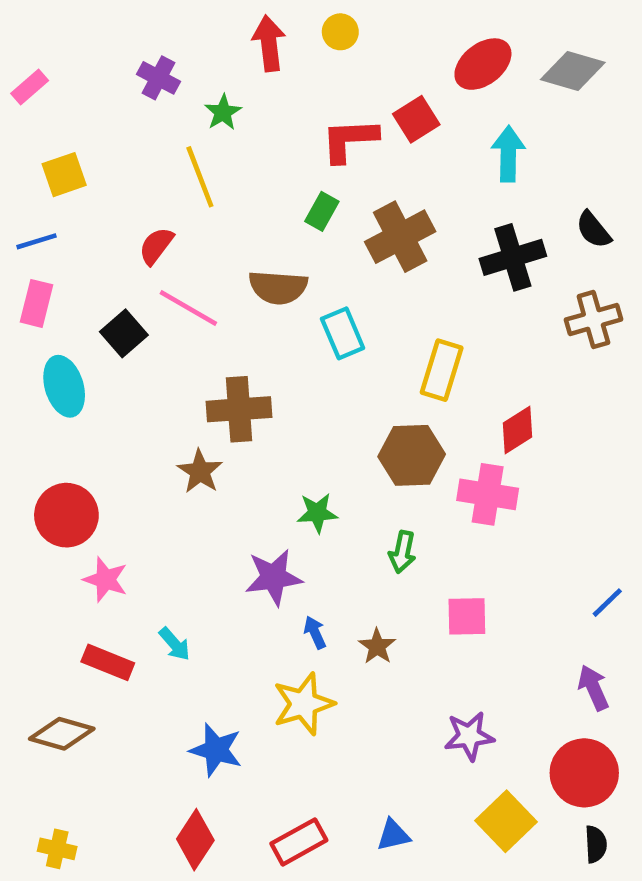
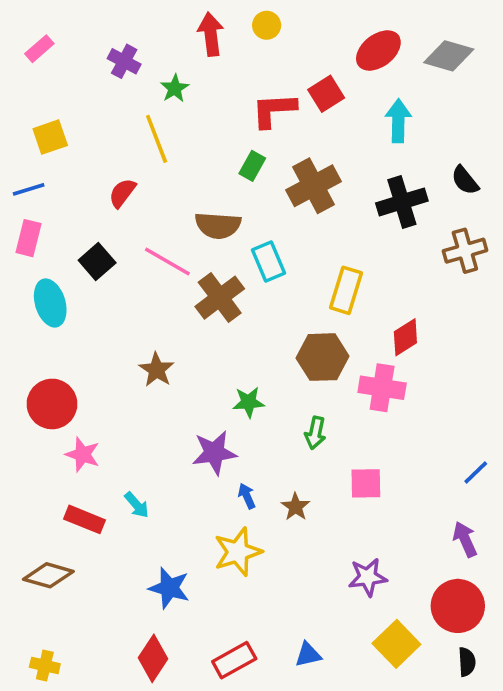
pink rectangle: (30, 87) -> (39, 49), moved
pink line: (188, 308) -> (167, 262), moved
brown cross: (239, 409) -> (220, 298), moved, turned -33

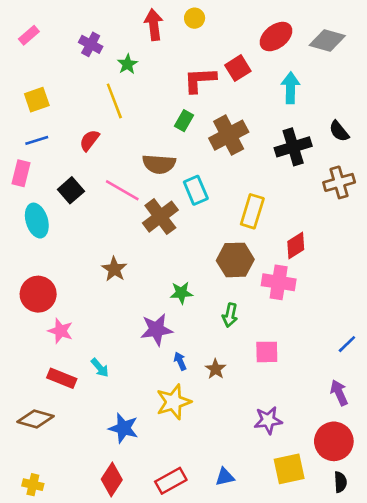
blue line: (29, 189) -> (37, 140), moved
yellow square: (396, 644) -> (289, 469), turned 32

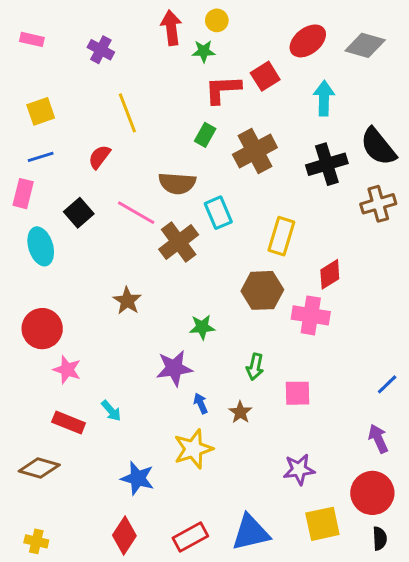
pink rectangle: (29, 35) -> (32, 39), turned 54
green star: (127, 64) -> (204, 51), moved, turned 30
black semicircle: (339, 131) -> (378, 147), size x1.6
green arrow: (230, 315) -> (255, 367), moved
blue triangle: (225, 477) -> (251, 533), size x1.8

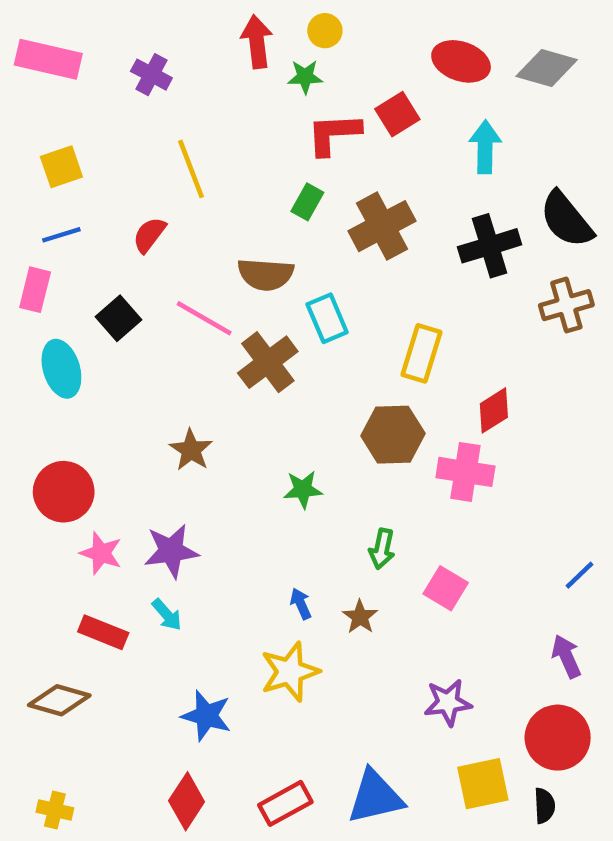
pink rectangle: (32, 39) -> (48, 59), size x1.8
red ellipse: (308, 41) -> (461, 61), turned 57
purple star: (174, 368) -> (171, 551), moved
pink square: (298, 393) -> (446, 588), turned 32
black semicircle: (380, 538) -> (544, 806), moved

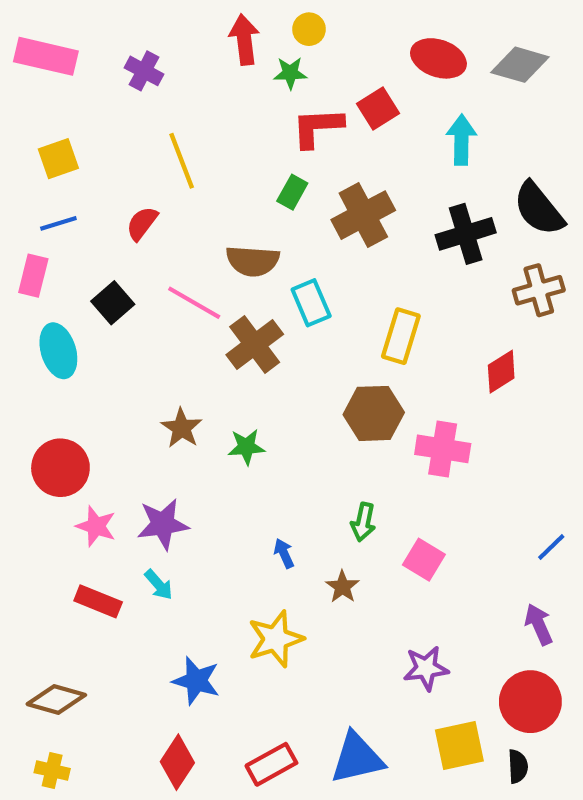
red diamond: (494, 410) -> (501, 372), moved
green star: (303, 490) -> (246, 447), moved
blue arrow: (301, 604) -> (284, 553), moved
brown diamond: (59, 700) -> (56, 700), moved

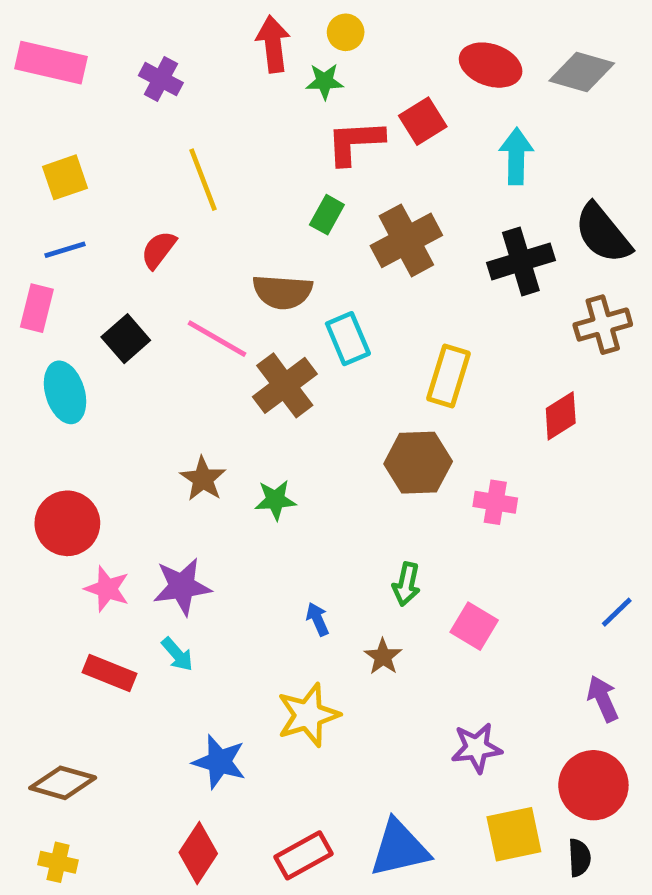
pink cross: (443, 449) -> (495, 502), size x0.7

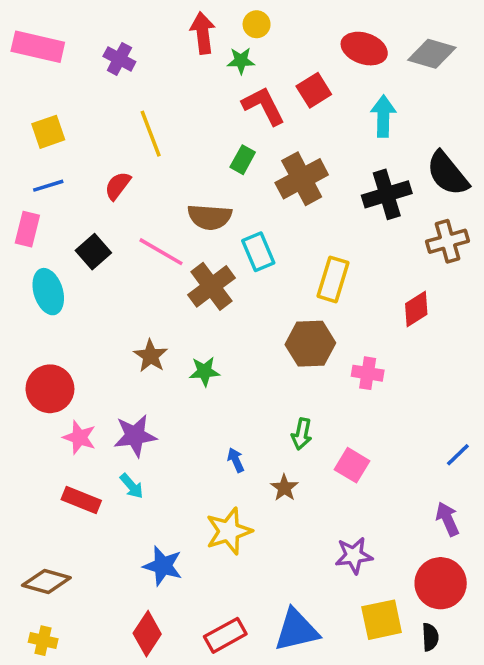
red L-shape: (355, 142) -> (263, 106), turned 66

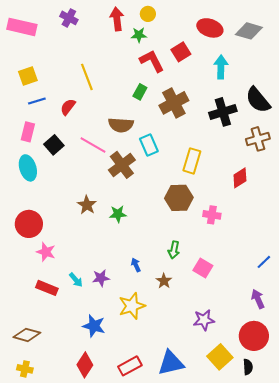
purple cross: (119, 59) -> (69, 18), moved
blue line: (48, 186) -> (37, 101), moved
pink rectangle: (27, 229) -> (28, 132), moved
purple star: (135, 436) -> (101, 278), moved, size x0.7
yellow square: (382, 620) -> (220, 357), turned -30

